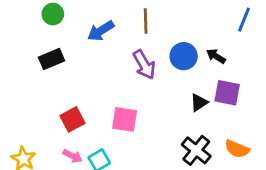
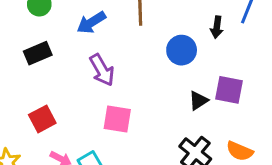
black arrow: (216, 56) -> (217, 27), moved, turned -114
purple arrow: (144, 65) -> (102, 70), moved
red square: (73, 119) -> (42, 119), moved

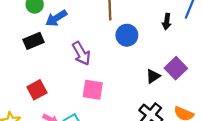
blue arrow: (91, 23) -> (56, 18), moved
blue circle: (182, 50) -> (127, 35), moved
purple square: (229, 90) -> (176, 68), turned 35

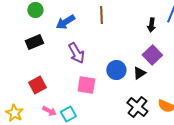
blue arrow: (56, 18) -> (65, 22), moved
blue circle: (127, 35) -> (116, 70), moved
purple square: (176, 68) -> (152, 55), moved

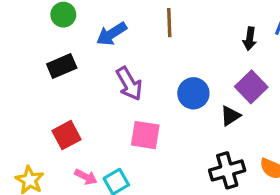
blue circle: (116, 70) -> (193, 93), moved
black cross: (137, 107) -> (227, 170), turned 35

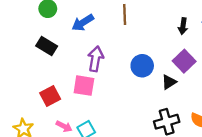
black rectangle: (62, 66) -> (47, 46), turned 54
purple arrow: (129, 84) -> (96, 59), turned -140
pink square: (145, 135) -> (84, 86), moved

